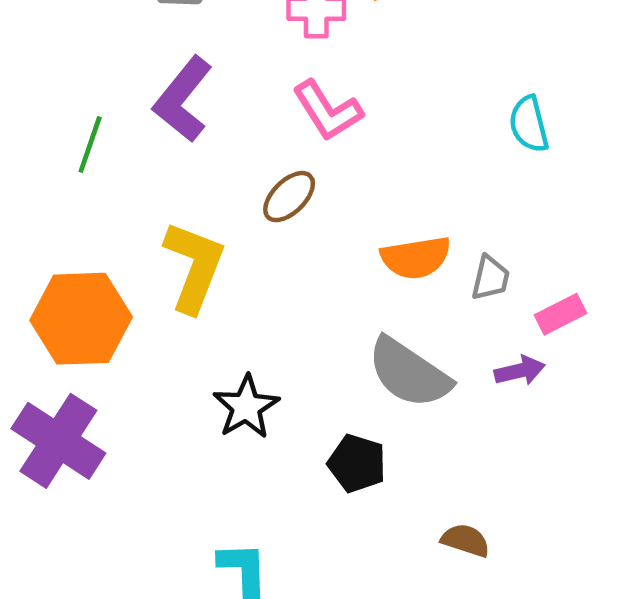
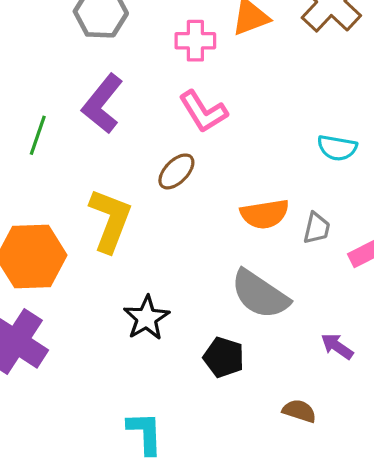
cyan semicircle: (529, 124) -> (337, 148), moved, turned -66
purple arrow: (520, 371) -> (337, 346), moved, turned -132

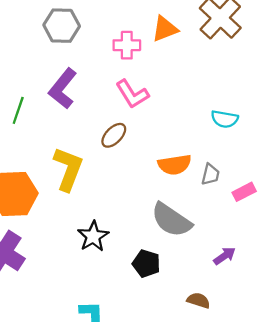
purple arrow: (337, 346) -> (225, 256), turned 110

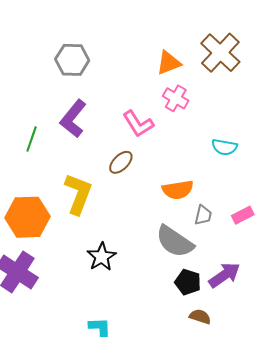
pink cross: (127, 45) -> (176, 98), moved, turned 30
gray trapezoid: (210, 174) -> (203, 215), moved
purple arrow: (225, 256) -> (224, 275), size x1.5
black pentagon: (146, 263) -> (188, 282), moved

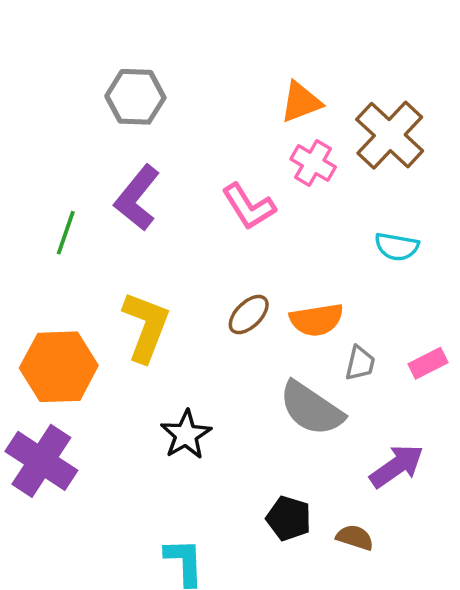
brown cross: (220, 53) -> (390, 135), moved
brown ellipse: (121, 162) -> (249, 315), moved
black pentagon: (188, 282) -> (289, 518), moved

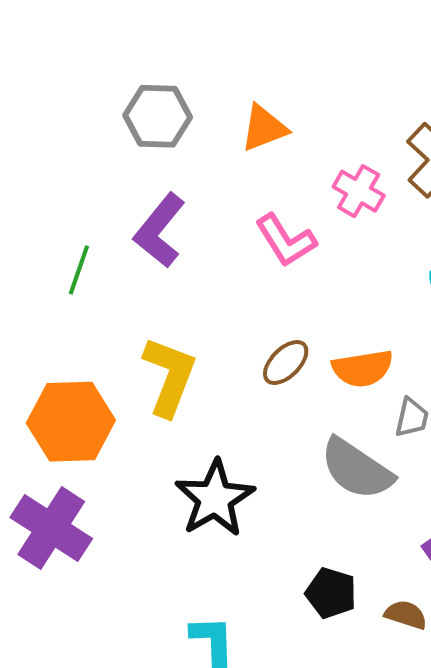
orange triangle: (301, 102) -> (264, 128), moved
black star: (186, 435) -> (215, 498), size x1.4

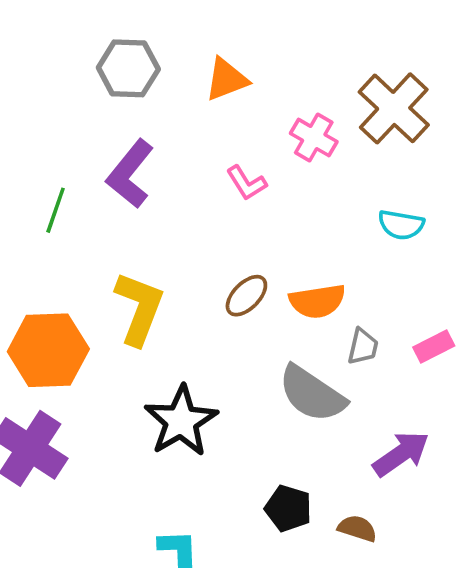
pink L-shape: (286, 240) -> (246, 183), size x0.7

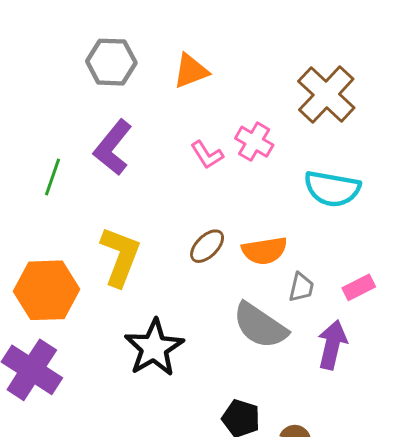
pink cross: (314, 138) -> (254, 142), moved
cyan semicircle: (401, 225) -> (332, 189), size x1.5
purple arrow: (401, 454) -> (332, 345), moved, turned -42

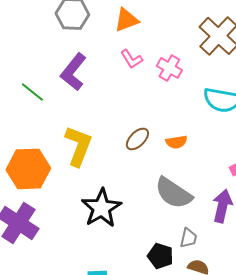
pink L-shape: (207, 155) -> (131, 59), moved
green line: (52, 177) -> (32, 92), turned -70
orange semicircle: (264, 251) -> (176, 142), size x0.7
gray trapezoid: (301, 287) -> (188, 238), moved

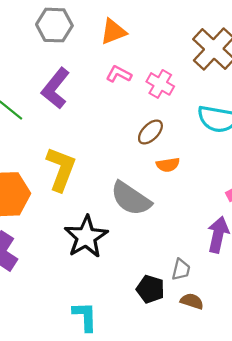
pink L-shape: (131, 59) -> (119, 74), turned 150
brown ellipse: (137, 139) -> (150, 132), moved
gray semicircle: (173, 193) -> (131, 199), moved

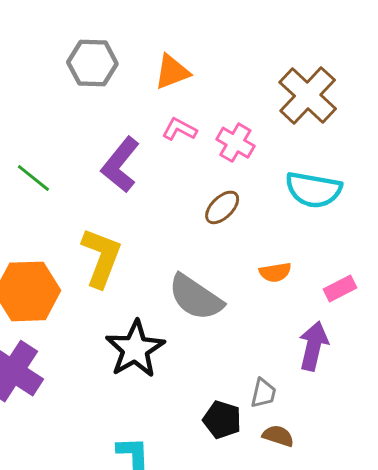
purple L-shape: (55, 88) -> (120, 165), moved
orange semicircle: (168, 165) -> (275, 272), moved

